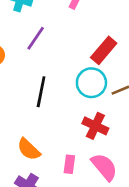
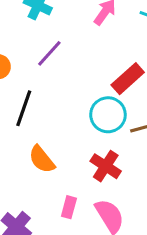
black line: (41, 92) -> (24, 108), moved
orange semicircle: (29, 149) -> (42, 159), moved

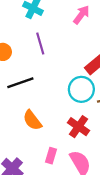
purple line: (49, 53) -> (40, 43), turned -60
black line: (24, 108) -> (20, 83), turned 50

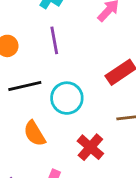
cyan circle: (81, 89) -> (67, 98), moved

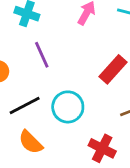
orange semicircle: (35, 133) -> (31, 142), moved

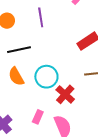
cyan circle: (68, 107) -> (46, 77), moved

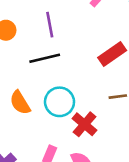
black line: (19, 50) -> (45, 58), moved

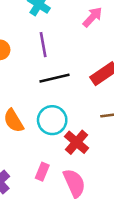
black line: (45, 58) -> (55, 78), moved

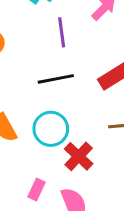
purple line: (43, 45) -> (62, 32), moved

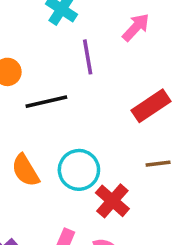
black line: (56, 79) -> (46, 102), moved

